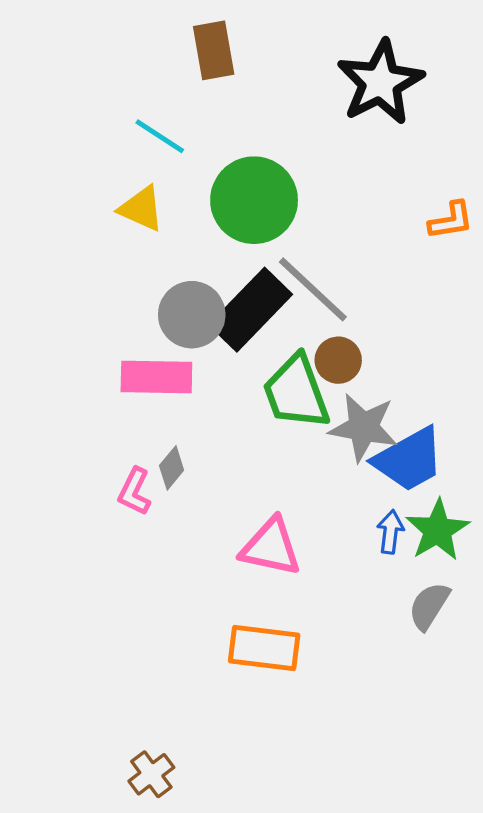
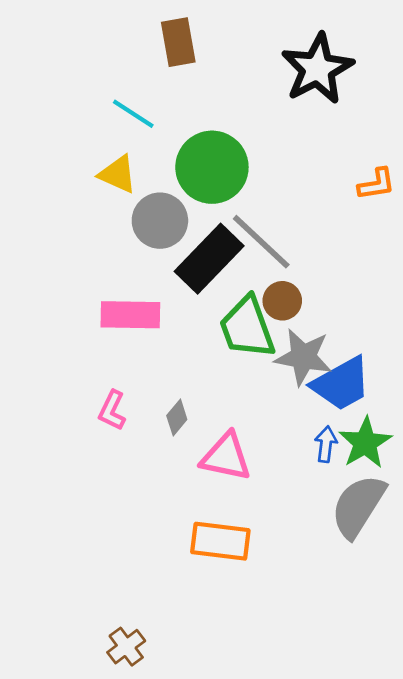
gray circle: (192, 315) -> (160, 221), moved
gray diamond: (172, 468) -> (177, 417), moved
gray semicircle: (429, 606) -> (358, 506), size x1.6

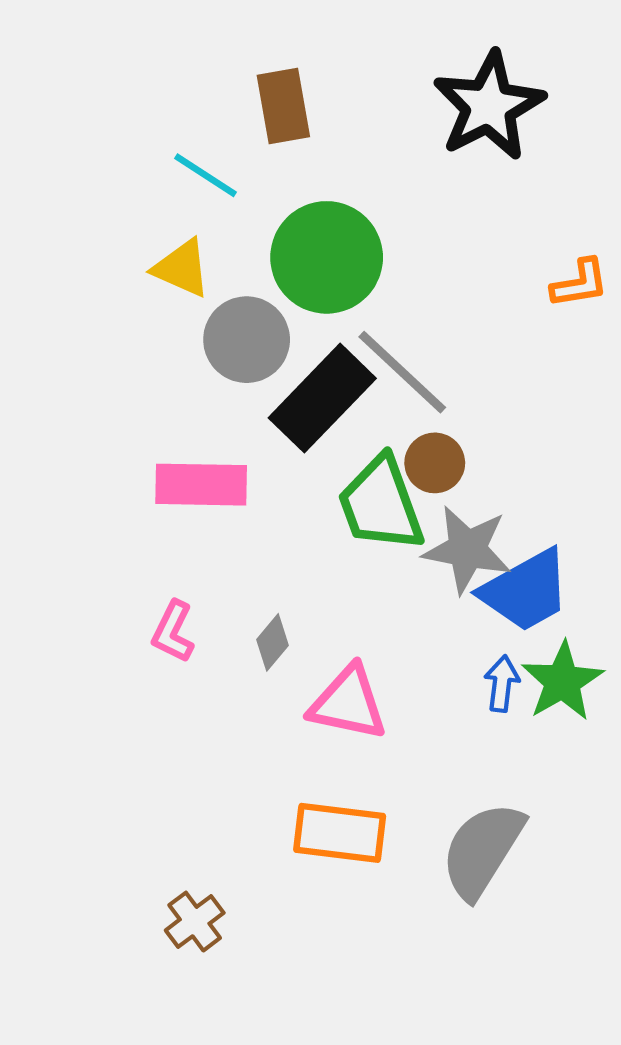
brown rectangle: (178, 42) -> (283, 106), moved
gray semicircle: (358, 506) -> (482, 850), moved
brown cross: (126, 647) -> (195, 922), moved

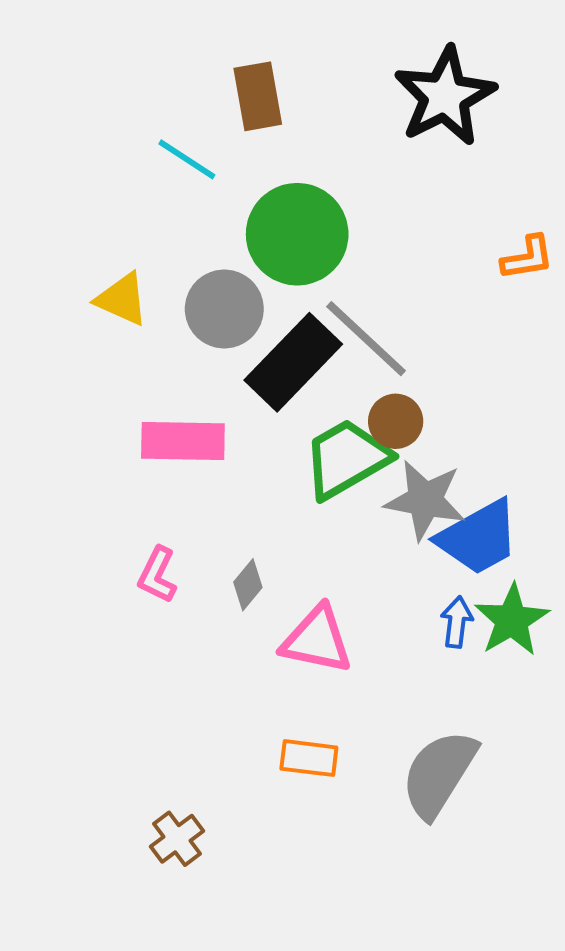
yellow triangle: (182, 268) -> (122, 299), moved
green trapezoid: (381, 504) -> (346, 459), turned 80
orange rectangle: (340, 833) -> (309, 758), size x0.7

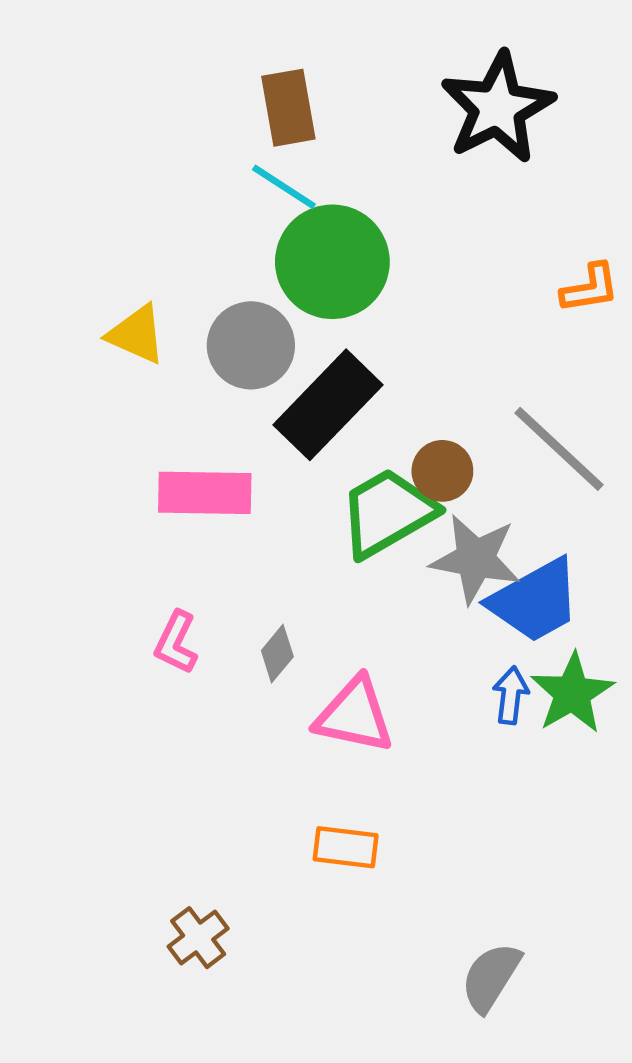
cyan line: (187, 159) -> (284, 187), moved
gray line: (366, 339) -> (559, 449), moved
gray semicircle: (439, 774) -> (491, 977), moved, size x0.7

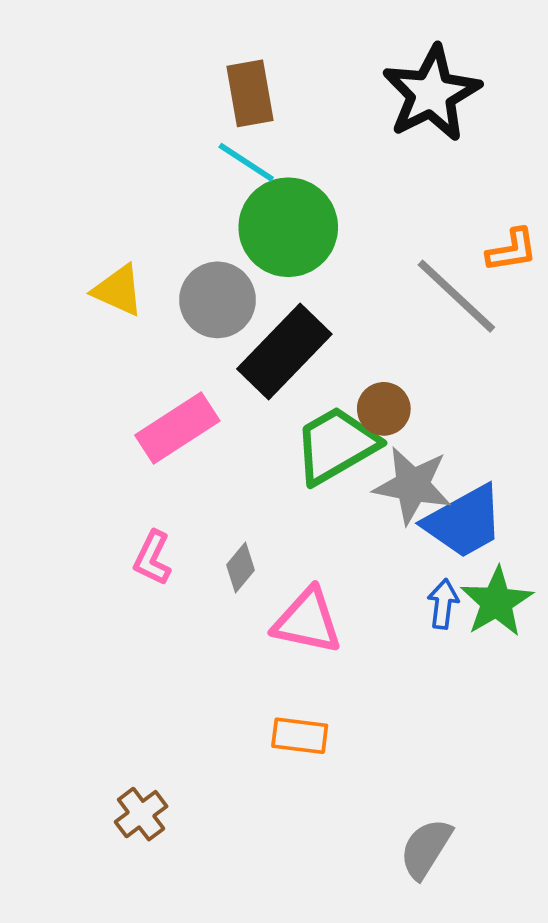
gray line: (559, 449) -> (456, 296), moved
pink rectangle: (205, 493) -> (177, 428), turned -34
brown cross: (198, 938) -> (141, 814), moved

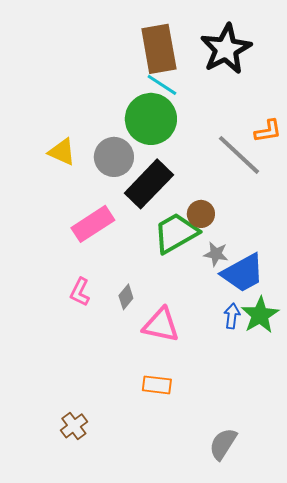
brown rectangle: (250, 93) -> (159, 49), moved, size x1.4
cyan line: (246, 162) -> (162, 85), moved
gray star: (412, 485) -> (216, 254), size x0.6

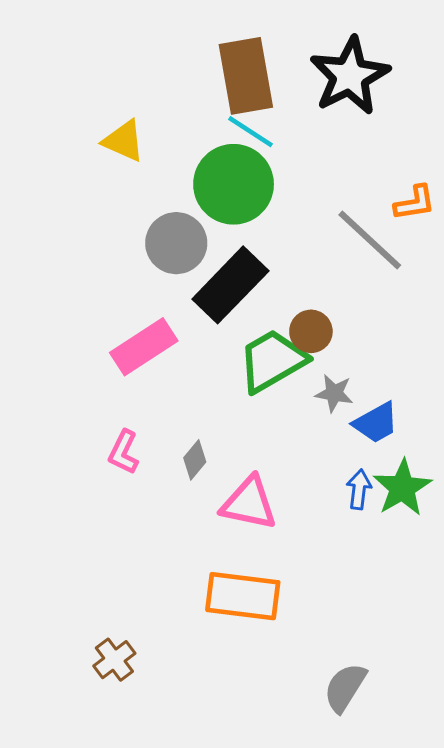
yellow triangle: (62, 152) -> (124, 141), moved
blue trapezoid: (243, 273) -> (376, 423), size x0.7
orange rectangle: (157, 385) -> (243, 596), size x1.6

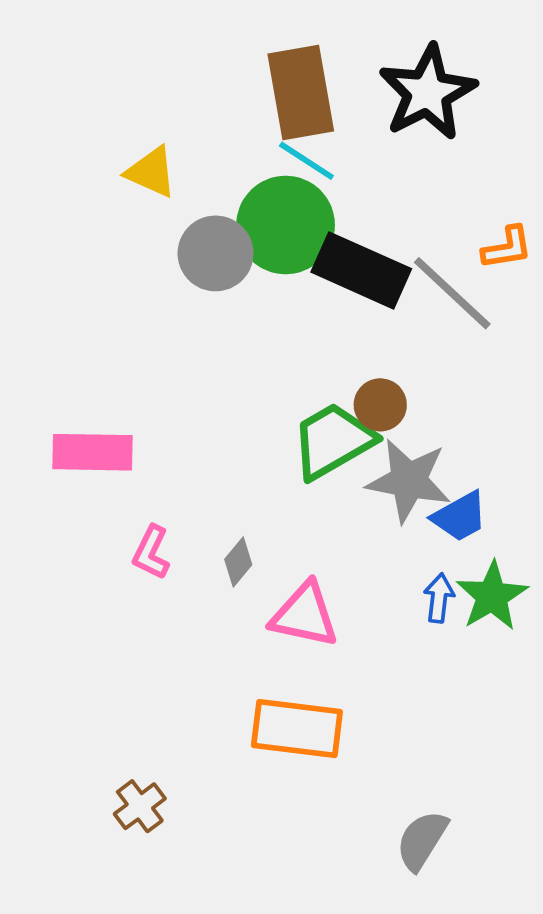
gray circle: (176, 243) -> (216, 253), moved
black rectangle: (230, 285) -> (361, 270), moved, turned 70
pink rectangle: (144, 347) -> (92, 452), moved, turned 34
gray star: (334, 393) -> (409, 481), size x1.8

